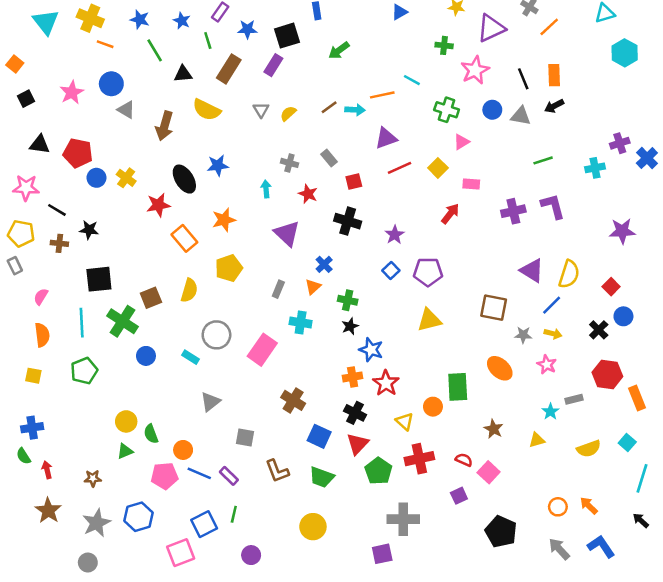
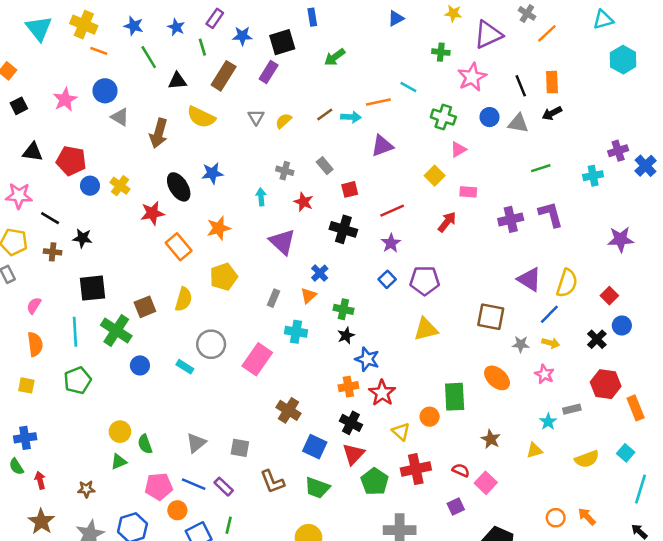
red line: (400, 168) -> (392, 211), moved
gray triangle: (210, 402) -> (196, 443), moved
orange circle: (183, 450) -> (177, 510), moved

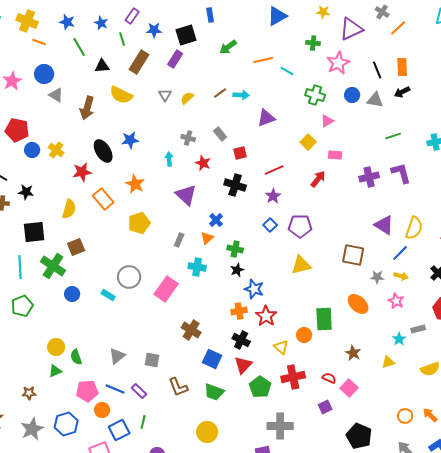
blue triangle: (396, 18) -> (277, 16), size x1.5
orange line: (378, 102) -> (263, 60), moved
orange star: (219, 228) -> (135, 184), turned -30
yellow semicircle: (184, 299) -> (69, 209), moved

